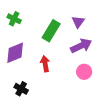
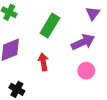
purple triangle: (78, 22) -> (93, 13), moved

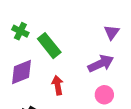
green rectangle: (50, 25) -> (49, 46), moved, turned -70

